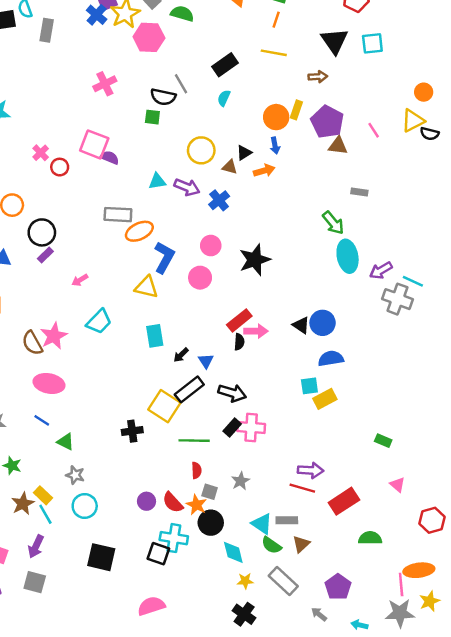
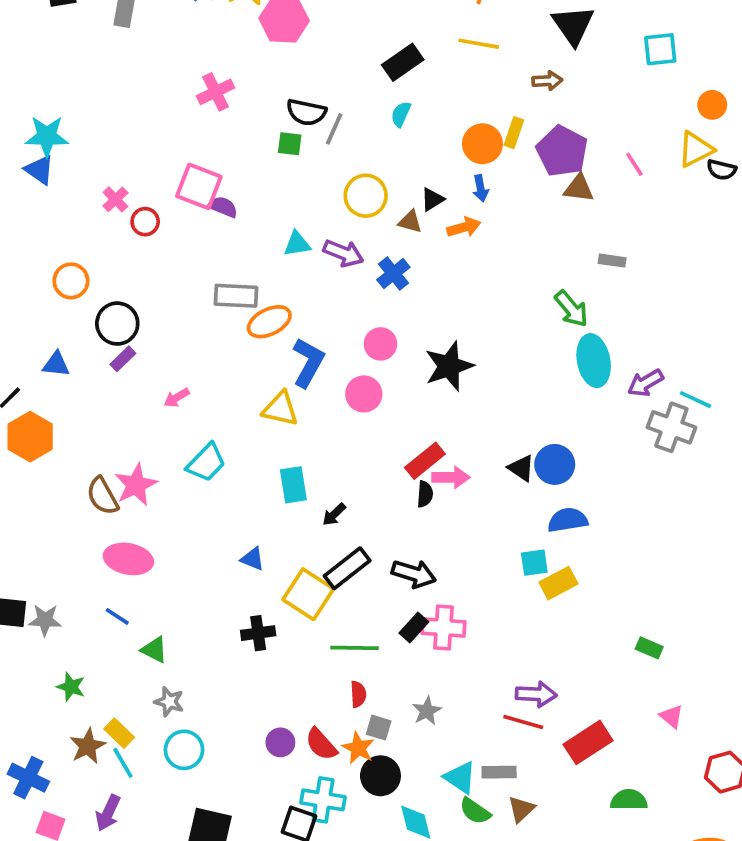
cyan square: (372, 43) -> (660, 49), moved
gray line: (181, 84) -> (334, 129), moved, turned 54
blue triangle: (206, 361) -> (253, 559), moved, turned -35

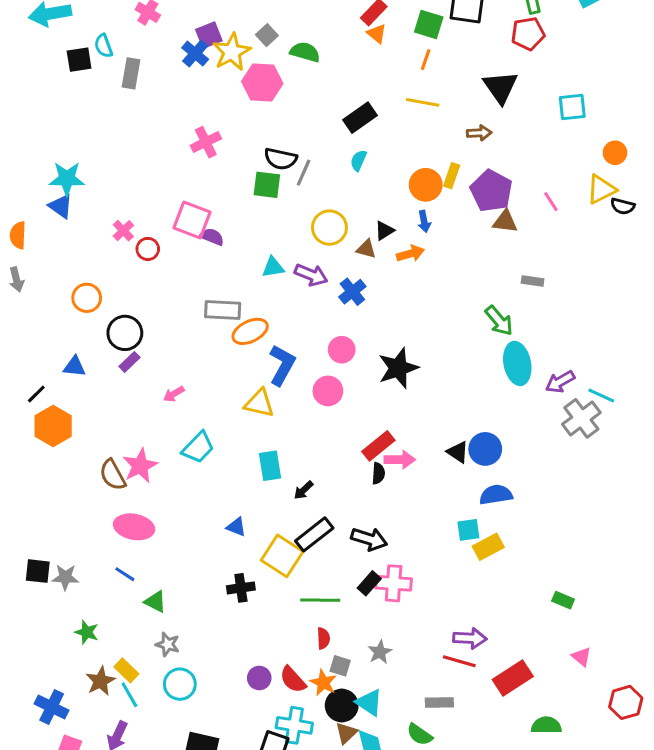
green square: (290, 144) -> (267, 185), size x1.4
gray cross: (671, 427) -> (581, 418), turned 33
cyan triangle: (460, 778) -> (369, 702), moved
brown triangle: (521, 809) -> (346, 733), moved

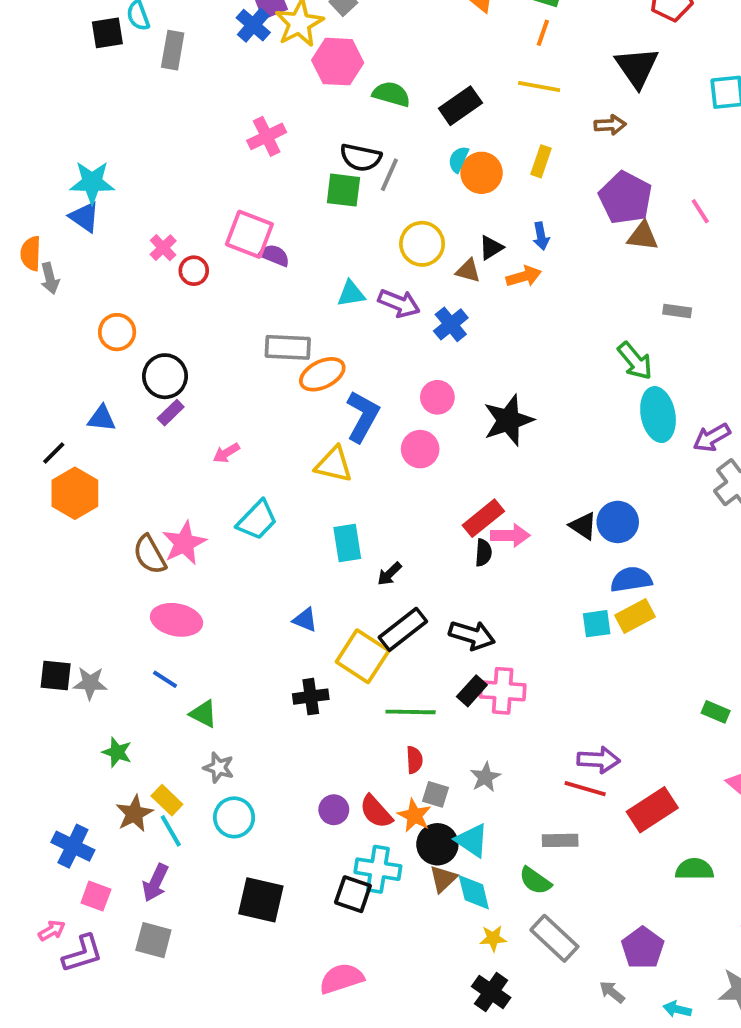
green semicircle: (305, 52) -> (391, 94), moved
yellow rectangle: (452, 176) -> (541, 161), moved
orange circle: (426, 185) -> (482, 173), moved
gray arrow: (16, 279) -> (50, 278), moved
yellow rectangle: (488, 547) -> (635, 616), moved

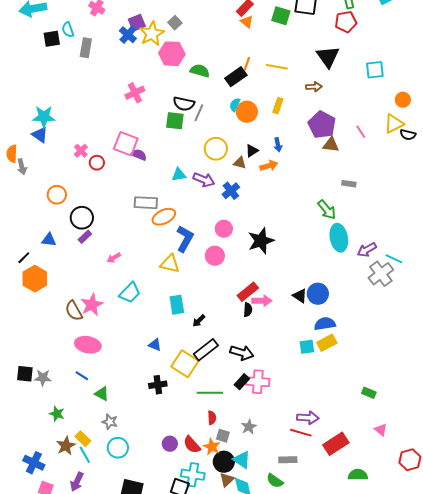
orange line: (543, 33) -> (247, 64), moved

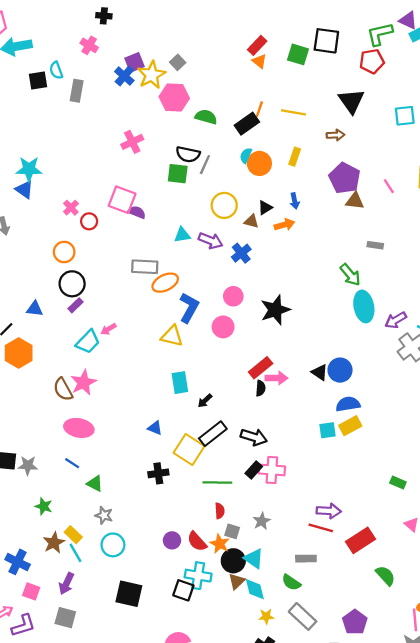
orange circle: (57, 195) -> (64, 252), moved
cyan trapezoid: (130, 293) -> (88, 342), moved
green semicircle: (358, 475) -> (385, 576), turned 48

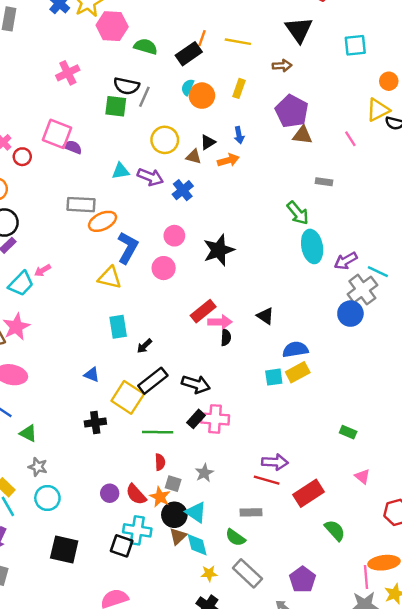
pink line: (389, 186) -> (350, 139), moved
blue circle: (340, 370) -> (350, 314), moved
black semicircle: (261, 388) -> (226, 338), moved

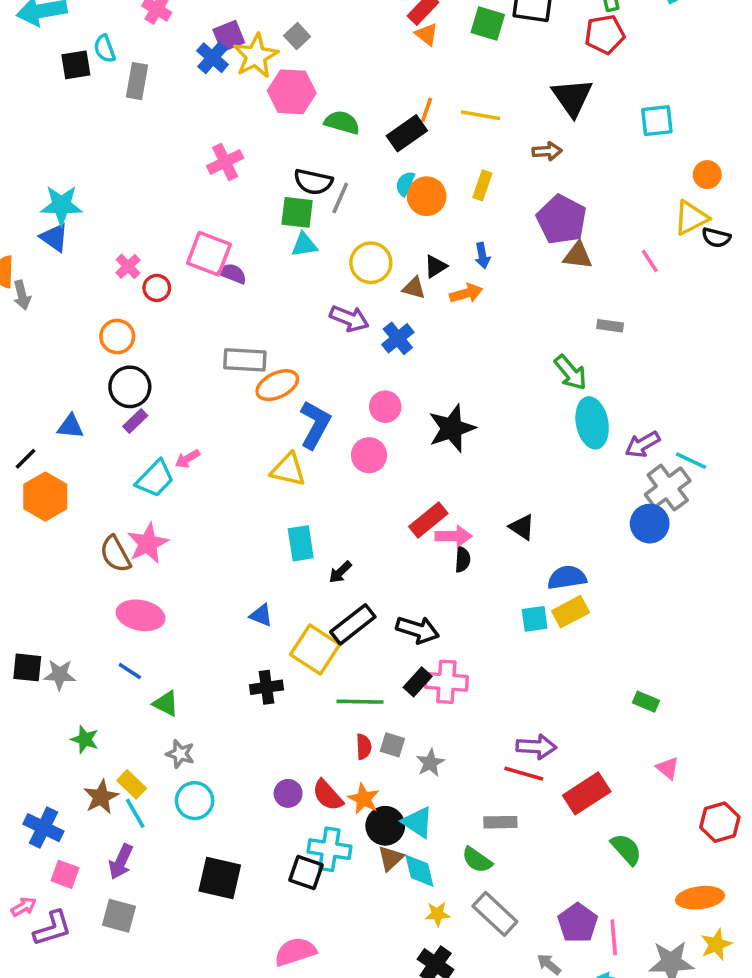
cyan triangle: (120, 171) -> (304, 245), moved
gray square: (173, 484) -> (392, 745), moved
pink line: (366, 577) -> (614, 937), moved

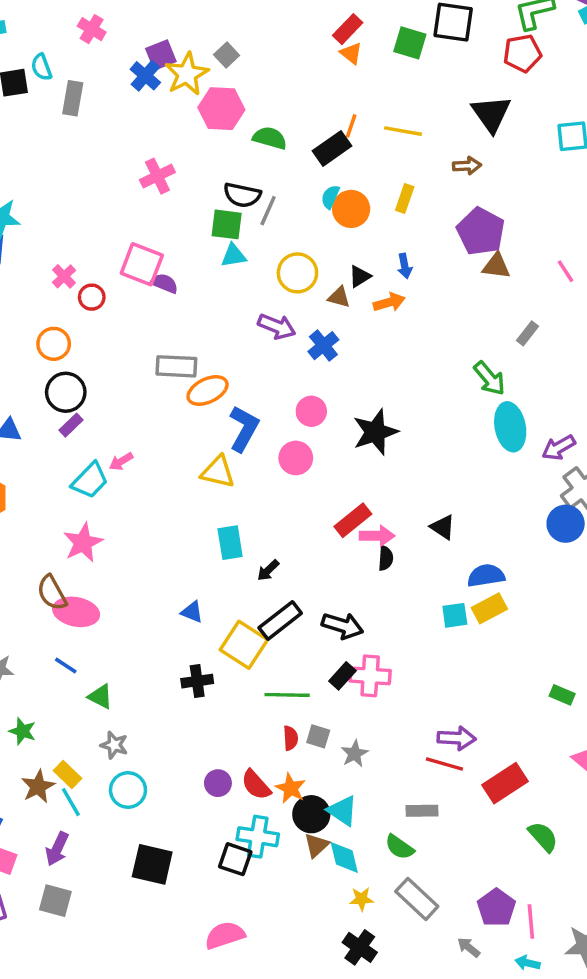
gray rectangle: (610, 326) -> (527, 333), turned -60
brown semicircle: (115, 554) -> (52, 593), moved

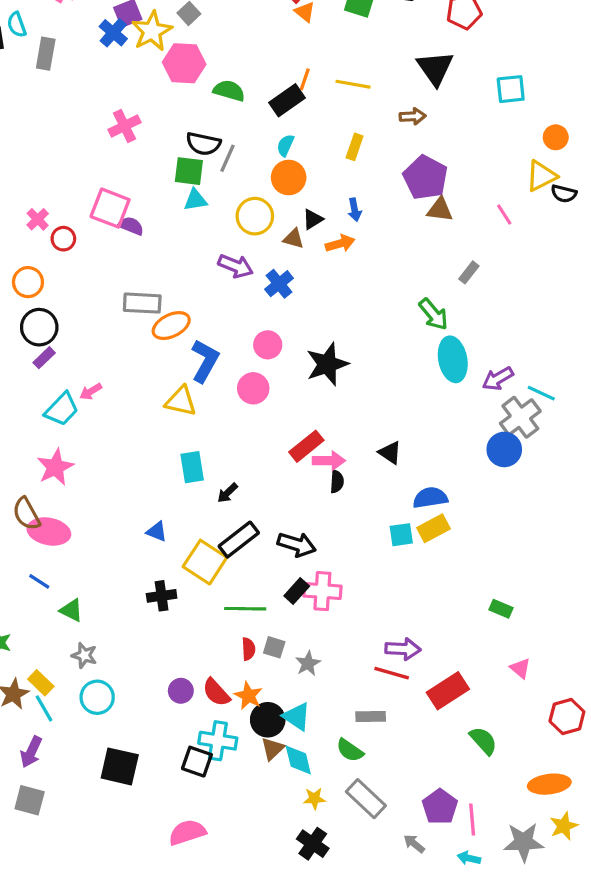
orange circle: (351, 209) -> (289, 178), moved

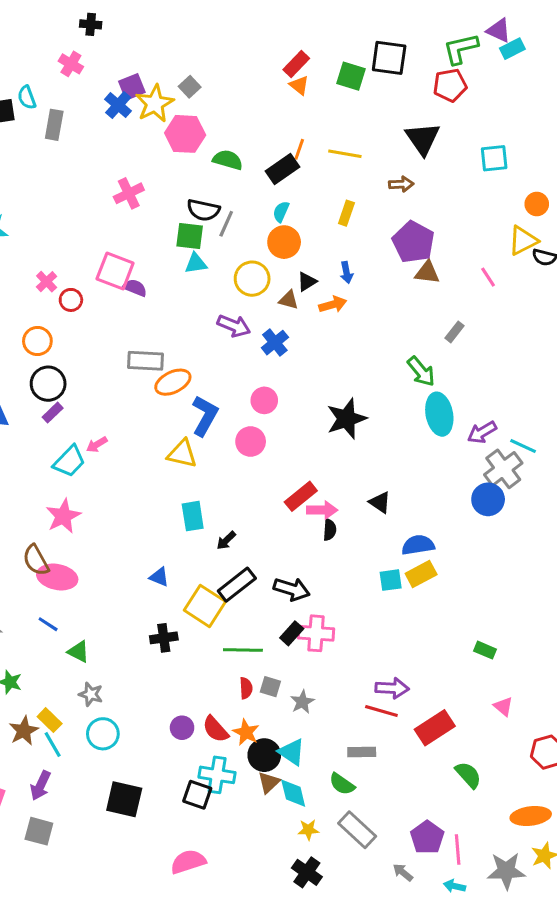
black star: (327, 364) -> (346, 419), moved

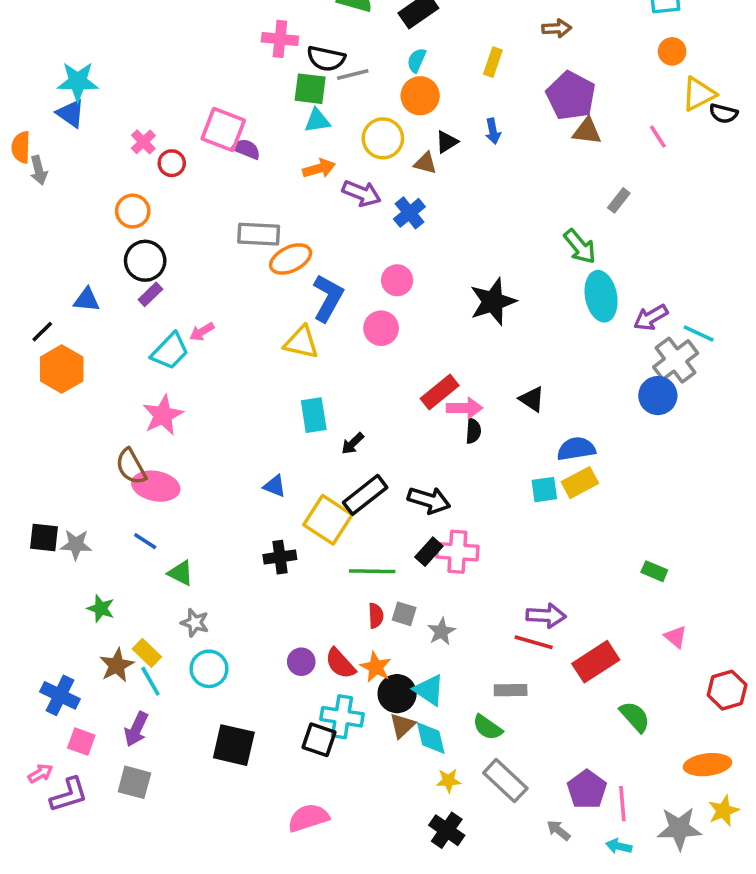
pink cross: (129, 193) -> (280, 39), moved, turned 32
orange circle: (537, 204) -> (672, 51), moved
gray line: (226, 224) -> (353, 74), turned 52
orange arrow: (333, 304) -> (319, 168), moved

